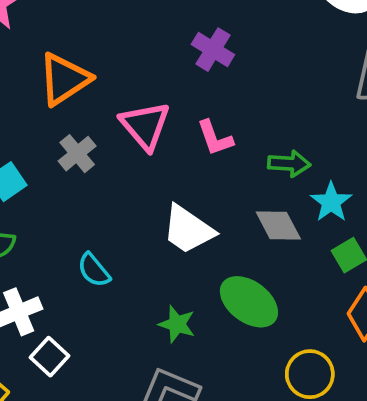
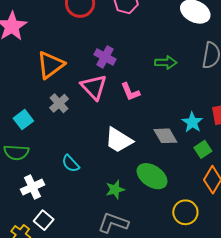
purple cross: (213, 50) -> (105, 57), moved
green arrow: (289, 164) -> (166, 62), moved
green star: (177, 324) -> (115, 190), turned -30
white square: (49, 357) -> (44, 220), moved

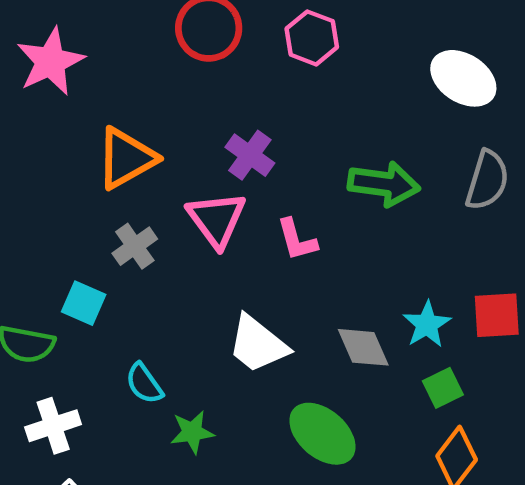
green arrow: (166, 62) -> (384, 184), size x1.4
cyan square: (23, 120) -> (84, 303), moved, turned -36
green star: (115, 190) -> (192, 432), moved

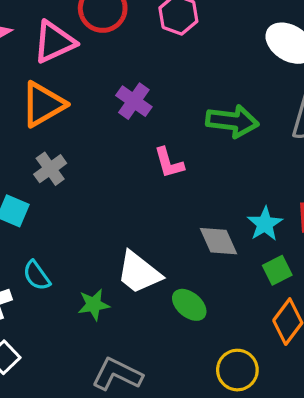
pink triangle: (216, 219) -> (54, 42), moved, turned 42
white trapezoid: (258, 344) -> (139, 273), moved
cyan semicircle: (144, 383) -> (37, 276), moved
green ellipse: (322, 434) -> (189, 305), size x0.7

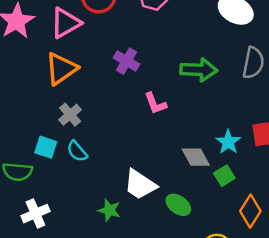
green square: (277, 270) -> (224, 176), moved
cyan semicircle: (37, 276) -> (77, 151), moved
green star: (94, 305) -> (109, 210), turned 30

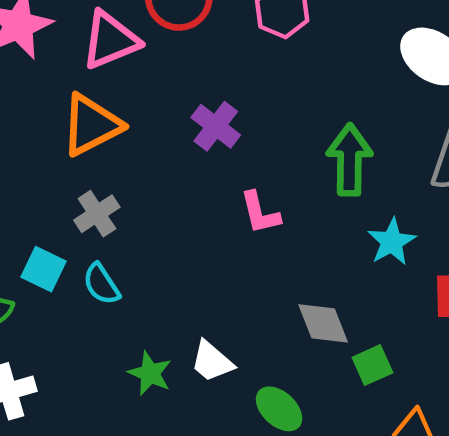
green arrow: (199, 70) -> (349, 160), turned -99
cyan star: (228, 142) -> (392, 242), moved
white trapezoid: (140, 184) -> (212, 361), size x0.7
green star: (109, 210) -> (150, 373), moved

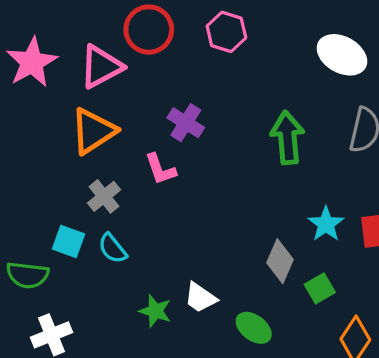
pink L-shape: (260, 213) -> (160, 169), moved
cyan star: (392, 242) -> (326, 224), moved
gray diamond: (323, 323) -> (280, 261), turned 51

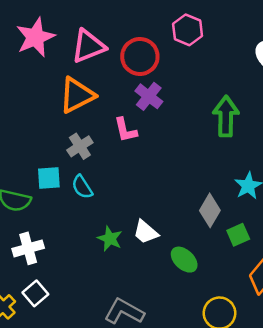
red circle: (149, 30) -> (140, 57), moved
cyan square: (68, 241) -> (49, 178), turned -30

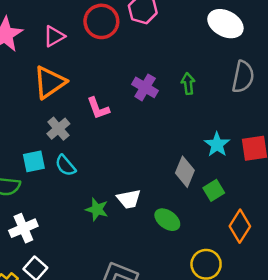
pink triangle: (88, 46) -> (54, 36), size x0.7
red circle: (140, 57) -> (101, 21), moved
purple cross: (149, 96) -> (145, 87), moved
green arrow: (226, 116) -> (188, 84), size x0.6
white trapezoid: (146, 232) -> (129, 199), turned -45

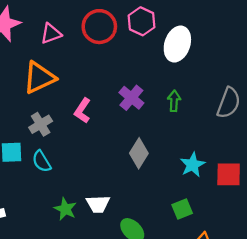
white ellipse: (225, 24) -> (177, 44), moved, turned 72
pink L-shape: (98, 108) -> (82, 111), turned 45
gray diamond: (185, 172) -> (139, 153), moved

